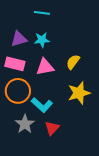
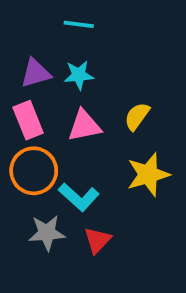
pink rectangle: (15, 64) -> (28, 120), turned 54
gray star: (25, 124) -> (47, 233), turned 30

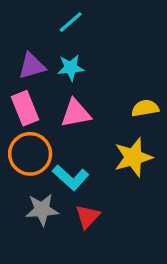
cyan line: (79, 24) -> (71, 22), turned -48
yellow semicircle: (137, 116) -> (145, 108), moved, turned 44

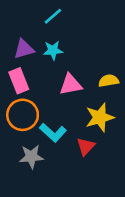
pink triangle: (76, 113) -> (71, 85), moved
red triangle: (88, 216) -> (86, 146), moved

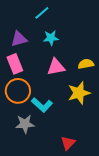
cyan star: (53, 50) -> (51, 38), moved
red triangle: (86, 146) -> (68, 143), moved

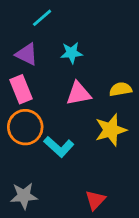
cyan line: (42, 13) -> (42, 18), moved
purple triangle: (19, 39) -> (27, 54), turned 42
gray star: (25, 124) -> (24, 196), moved

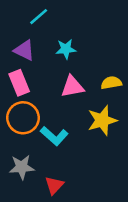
gray star: (24, 196) -> (22, 167), moved
red triangle: (95, 200) -> (54, 185), moved

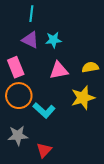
cyan line: (39, 17) -> (31, 14), turned -42
purple triangle: (24, 50) -> (30, 40), moved

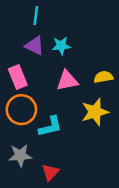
cyan L-shape: (44, 110) -> (50, 126), turned -55

